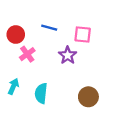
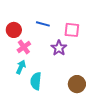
cyan arrow: (13, 86) -> (21, 67), moved

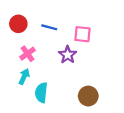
red circle: (14, 30) -> (18, 24), moved

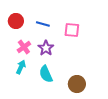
purple star: (68, 55) -> (46, 48), moved
cyan semicircle: (41, 93) -> (46, 74), moved, turned -30

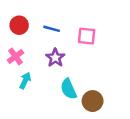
pink cross: (24, 47) -> (16, 56), moved
cyan semicircle: (46, 74) -> (68, 89), moved

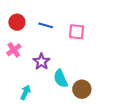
purple star: (55, 58) -> (41, 62), moved
cyan arrow: (25, 81) -> (25, 92), moved

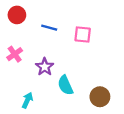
red circle: (17, 22) -> (17, 15), moved
brown circle: (82, 89) -> (100, 97), moved

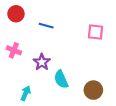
pink square: (83, 35) -> (95, 32), moved
pink cross: (15, 54) -> (14, 50), turned -32

